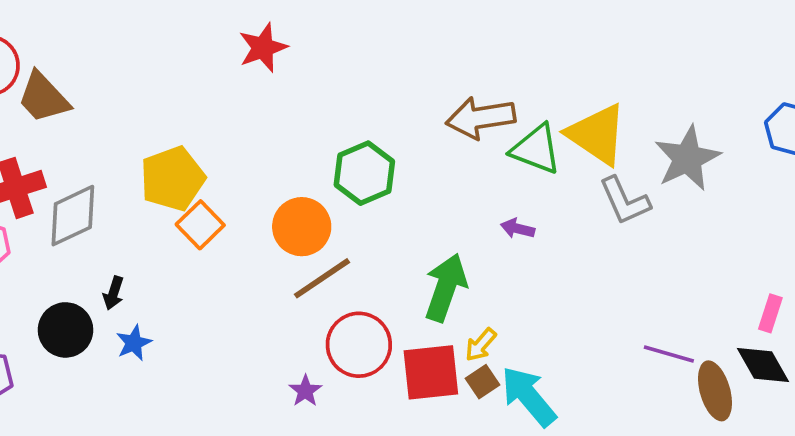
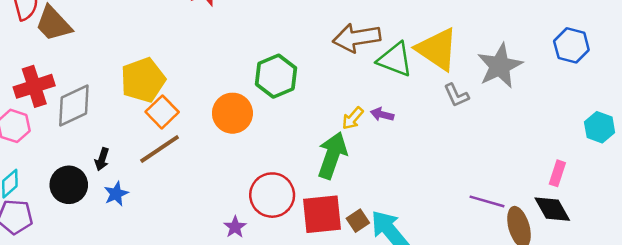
gray L-shape: (625, 201) -> (456, 95), size x0.7
brown line: (322, 278) -> (160, 149), moved
yellow arrow: (481, 345) -> (353, 118), moved

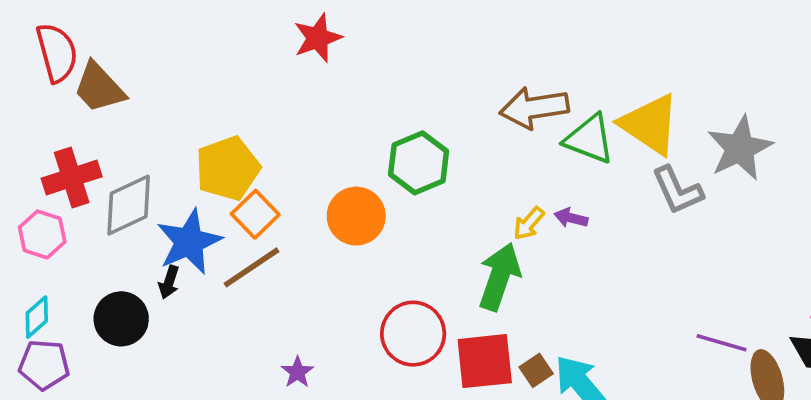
gray L-shape: (456, 95) -> (677, 190), size x1.4
blue star: (116, 194) -> (189, 242), moved, size x1.8
purple star: (235, 227) -> (297, 372), moved

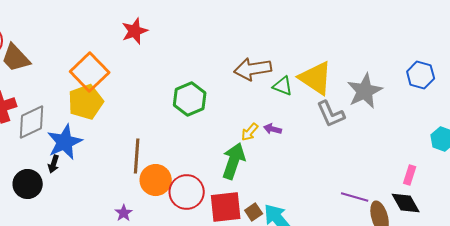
green triangle: (589, 139) -> (283, 86), size x0.7
orange square: (255, 214) -> (90, 72), moved, size x1.5
orange circle: (356, 216) -> (156, 180), moved
brown line: (252, 267) -> (137, 156), moved, turned -52

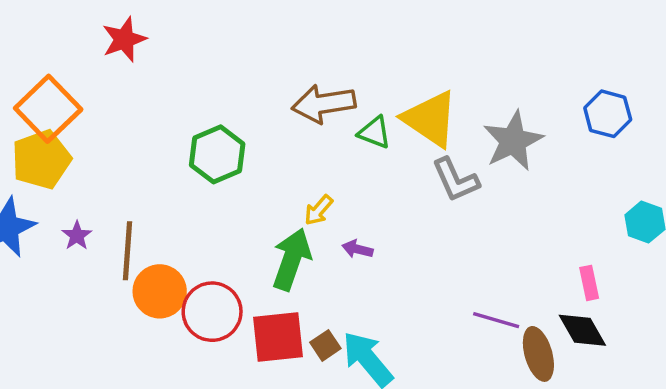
purple arrow: (273, 129) -> (357, 249), moved
pink rectangle: (410, 175) -> (589, 283), turned -30
purple star: (124, 213) -> (77, 236), moved

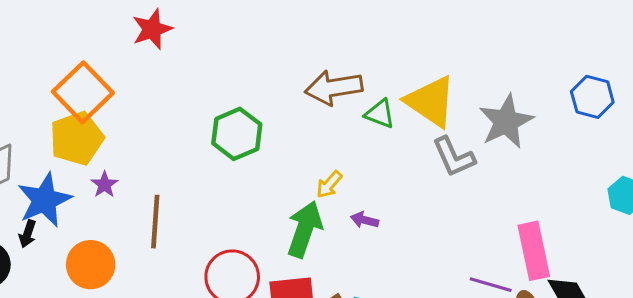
purple star: (77, 236) -> (104, 185), moved
pink rectangle: (589, 283) -> (534, 251), moved, size x1.8
orange circle: (160, 291) -> (91, 265), moved

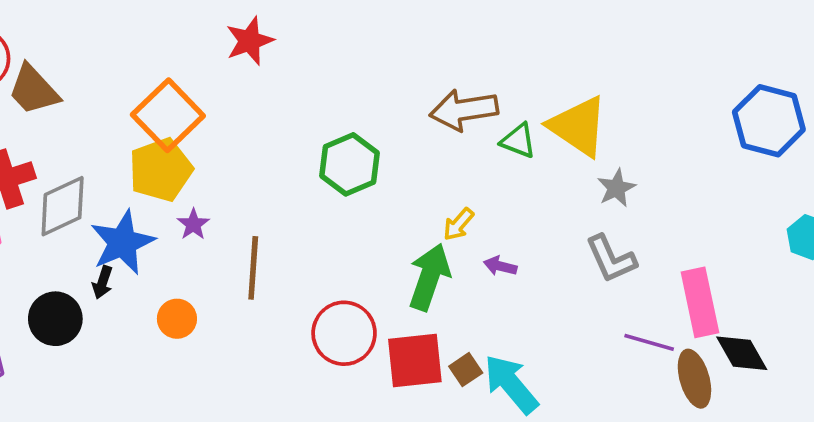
blue hexagon: (592, 97) -> (769, 121), size x1.4
gray star: (506, 121) -> (616, 188), moved, size x0.6
gray L-shape: (454, 157) -> (611, 259), moved
orange circle: (91, 265) -> (177, 319), size x0.7

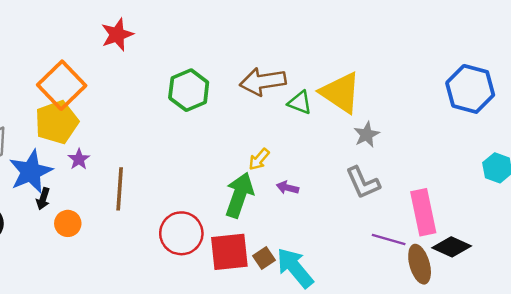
green hexagon: (349, 164) -> (189, 90), moved
black arrow: (103, 282) -> (43, 199), moved
black diamond: (742, 353) -> (452, 247), turned -36

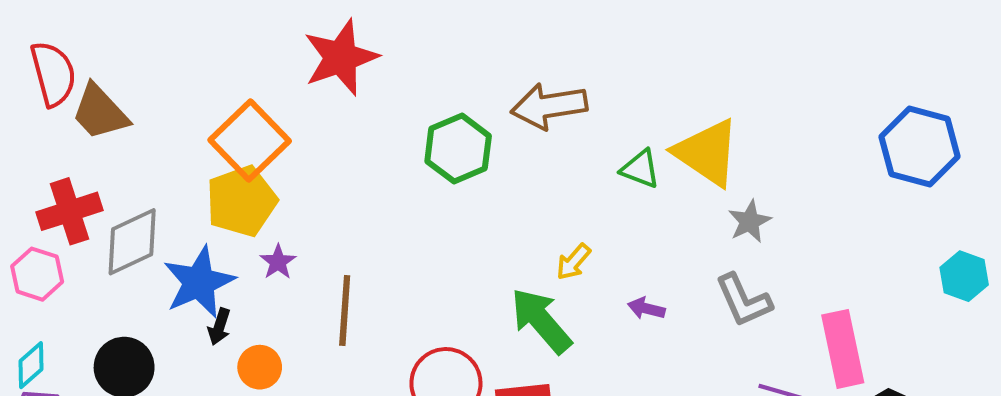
red star: (117, 35) -> (341, 57), size x1.4
brown arrow: (263, 81) -> (549, 106), moved
purple arrow: (287, 188) -> (646, 308), moved
green arrow: (239, 195) -> (541, 321), turned -60

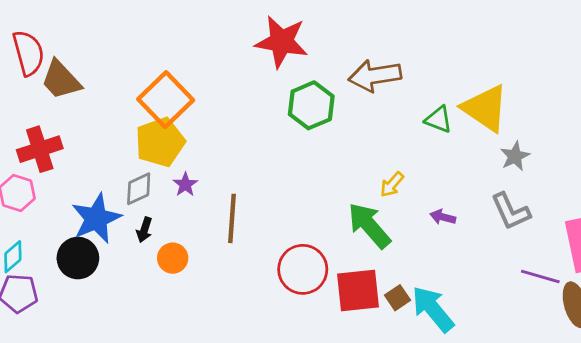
red star: (341, 57) -> (282, 42), moved, turned 30
gray diamond: (132, 242) -> (139, 189), moved, size x0.7
blue star: (199, 282) -> (96, 218), moved

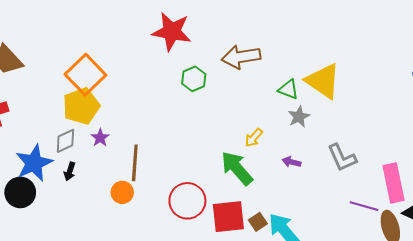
green hexagon: (311, 105) -> (194, 79), size x0.7
gray star: (515, 156) -> (299, 117), moved
orange circle: (173, 258) -> (122, 192), moved

